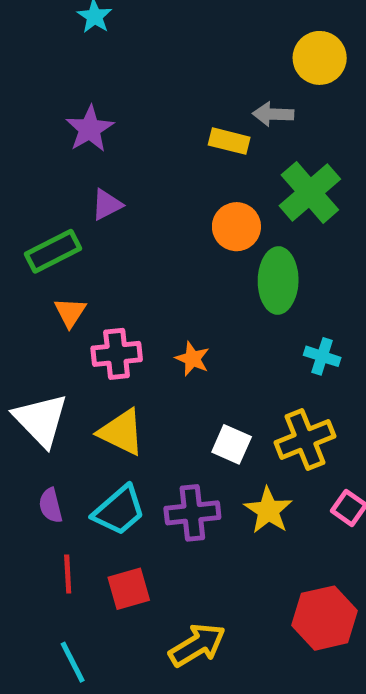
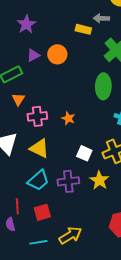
orange circle: (236, 227) -> (57, 54), moved
purple semicircle: (51, 506) -> (10, 224), moved
cyan line: (73, 662) -> (38, 242), moved, turned -72

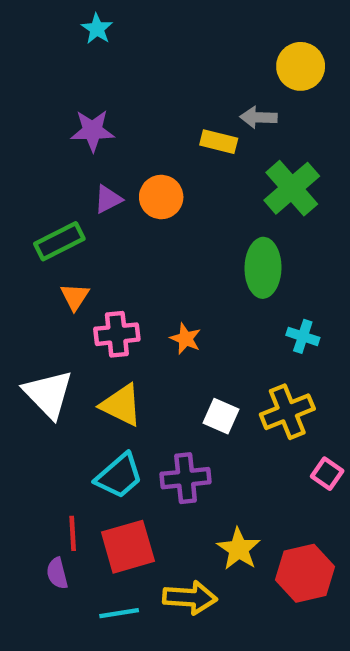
purple star: (26, 24) -> (93, 131), turned 30
yellow star: (99, 180) -> (239, 549), moved
red square: (42, 212) -> (128, 547), size x1.4
yellow arrow: (70, 235) -> (190, 598), turned 35

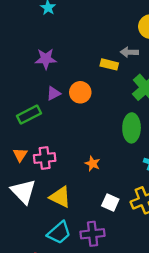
orange triangle: (75, 297) -> (20, 155), moved
pink cross: (117, 334) -> (45, 158), moved

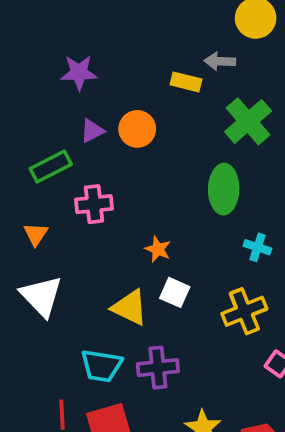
pink cross: (45, 158) -> (94, 204), moved
yellow triangle: (60, 197) -> (130, 307), moved
white square: (110, 203) -> (175, 292), moved
cyan trapezoid: (59, 233) -> (101, 366), turned 50

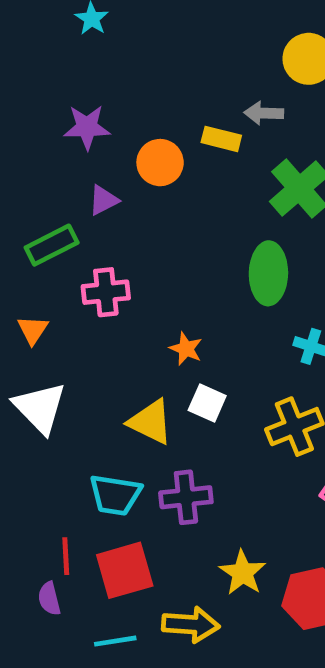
orange circle: (137, 129) -> (160, 163), moved

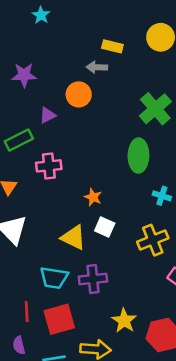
gray arrow: (264, 113) -> (97, 67), moved
purple star: (87, 127) -> (24, 75), moved
yellow rectangle: (221, 139) -> (112, 46), moved
purple semicircle: (49, 599) -> (19, 345), moved

